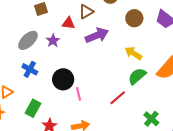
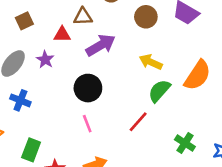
brown triangle: (86, 12) -> (83, 17), turned 35
black circle: (63, 79) -> (88, 88), moved

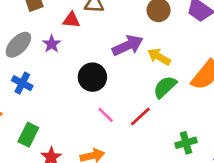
purple arrow: (101, 45) -> (128, 45), moved
pink line: (87, 124) -> (106, 115), moved, turned -30
green cross: (185, 143) -> (186, 143), turned 36

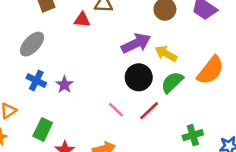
purple star: (52, 44) -> (64, 85), moved
black circle: (92, 77) -> (139, 77), moved

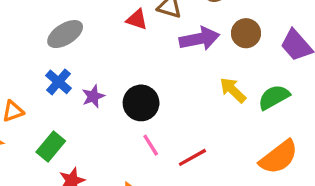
purple arrow: (136, 43) -> (199, 39), moved
orange semicircle: (210, 70) -> (279, 157), moved
black circle: (139, 77) -> (141, 103), moved
green semicircle: (172, 82) -> (274, 97), moved

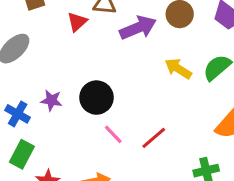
red triangle: (137, 19) -> (77, 22), turned -50
blue cross: (59, 82) -> (18, 114), moved
purple star: (93, 96) -> (51, 100), turned -30

